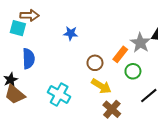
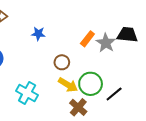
orange rectangle: (120, 54) -> (87, 39), moved
green circle: (133, 71) -> (91, 84), moved, size x1.5

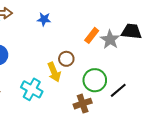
blue star: (38, 34) -> (44, 19), moved
yellow arrow: (68, 85) -> (54, 72), moved, turned 36
brown cross: (78, 107) -> (83, 104), turned 30

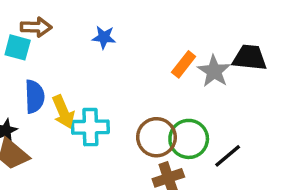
brown circle: (66, 59) -> (156, 137), moved, size x1.5
yellow arrow: (54, 72) -> (63, 112), moved
cyan cross: (32, 89) -> (90, 127), moved, turned -30

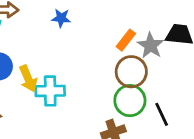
brown circle: (156, 137) -> (131, 72), moved
black line: (228, 156) -> (162, 114), turned -75

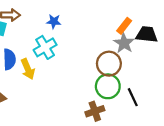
orange rectangle: (126, 40) -> (124, 26), moved
cyan cross: (50, 91) -> (45, 47), moved, turned -30

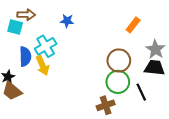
black trapezoid: (147, 34) -> (154, 68), moved
gray star: (124, 43) -> (155, 49), moved
cyan cross: (45, 47) -> (46, 46), moved

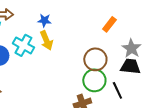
cyan cross: (46, 46) -> (23, 45), turned -30
yellow arrow: (43, 66) -> (46, 40), moved

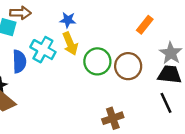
green circle: (94, 80) -> (97, 61), moved
black line: (117, 90) -> (166, 103), moved

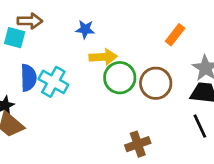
yellow arrow: (70, 44) -> (103, 57), moved, turned -70
cyan cross: (43, 50) -> (53, 82), moved

